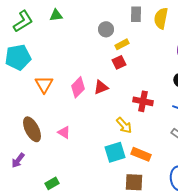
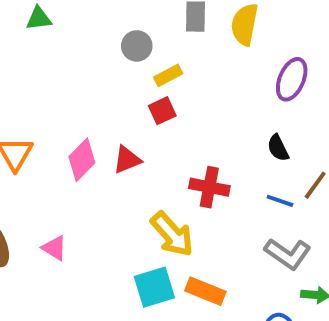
yellow arrow: (124, 125) -> (172, 234), size x1.4

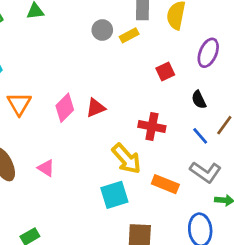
yellow rectangle: (168, 75) -> (129, 35), moved
red square: (162, 111) -> (165, 72), moved
blue line: (280, 201) -> (200, 136), turned 30
orange rectangle: (205, 291) -> (165, 184), moved

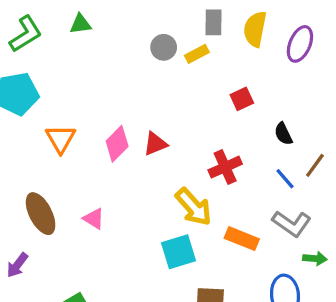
purple ellipse: (208, 53) -> (300, 44), moved
red cross: (152, 127) -> (225, 167), turned -35

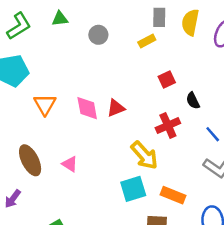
gray circle: (164, 47) -> (98, 35), moved
red square: (242, 99) -> (167, 80), moved
black semicircle: (283, 134) -> (193, 101), moved
pink diamond: (117, 144) -> (87, 108), turned -55
orange rectangle: (242, 239) -> (173, 195), moved

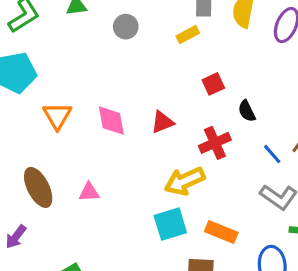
red triangle: (116, 108) -> (162, 122), moved
yellow arrow: (144, 155) -> (185, 181), turned 108
pink triangle: (70, 164) -> (89, 192), turned -35

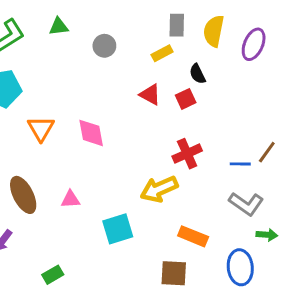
black semicircle: (247, 111) -> (197, 74), moved
red triangle: (162, 122) -> (150, 95), moved, turned 50
blue line: (272, 154) -> (240, 164), turned -48
cyan square: (170, 224) -> (118, 229), moved

